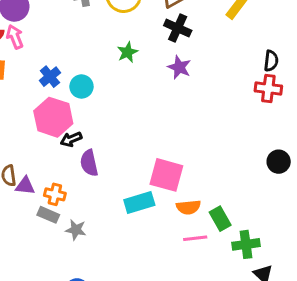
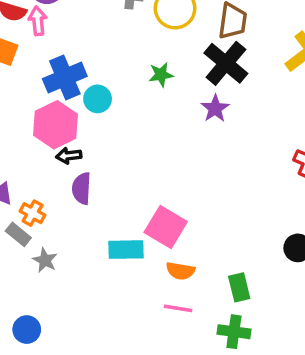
black cross: (178, 28) -> (226, 63), size x1.4
blue cross: (50, 77) -> (65, 77), size x1.6
green rectangle: (220, 219) -> (239, 287), moved

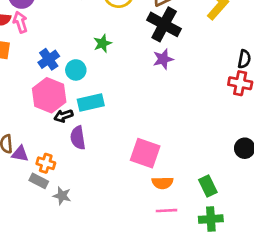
green star: (161, 75) -> (102, 43), moved
blue cross: (65, 77) -> (49, 59), size x0.7
purple star: (215, 108) -> (163, 59), turned 30
cyan rectangle: (126, 250) -> (91, 103), moved

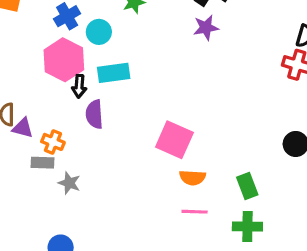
black arrow: (63, 116) -> (79, 86), turned -72
gray rectangle: (39, 181) -> (43, 163), turned -30

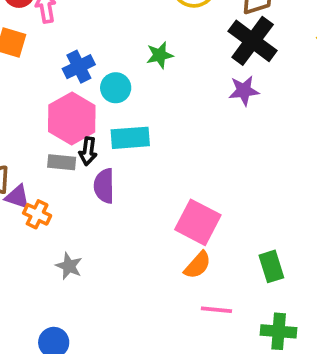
orange cross: (53, 142) -> (37, 214), moved
gray rectangle: (43, 163) -> (62, 162), moved
orange semicircle: (193, 178) -> (197, 265), moved, turned -55
green rectangle: (247, 186) -> (271, 266), moved

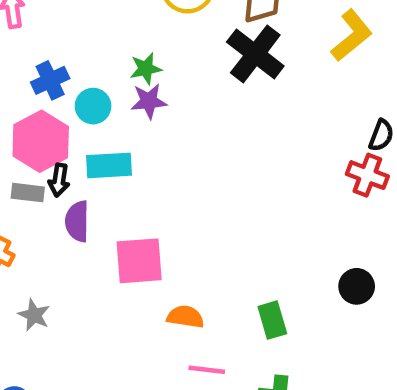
purple star: (244, 91) -> (149, 101), moved
pink square: (198, 222) -> (139, 261), moved, turned -33
orange semicircle: (197, 265) -> (185, 317), turned -124

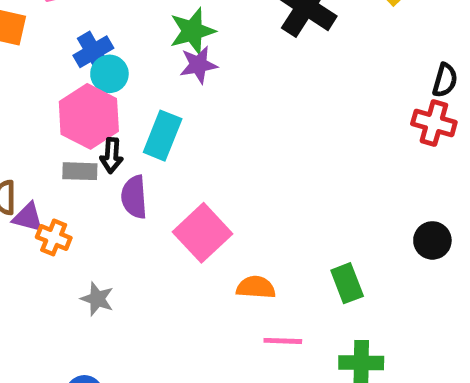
green star: (146, 69) -> (192, 31), size x1.4
cyan circle: (93, 106) -> (109, 74), moved
cyan rectangle: (109, 165) -> (163, 136), turned -60
pink square: (139, 261) -> (202, 233), turned -34

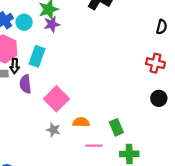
cyan circle: (109, 74) -> (24, 22), moved
red cross: (434, 123) -> (155, 63), moved
green rectangle: (347, 283) -> (116, 127), moved
gray star: (97, 299) -> (53, 130), moved

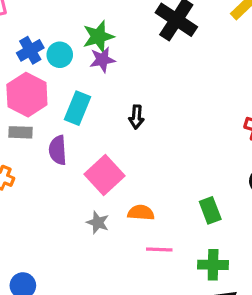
black arrow: (15, 66) -> (136, 117), moved
green rectangle: (116, 127) -> (210, 210), moved

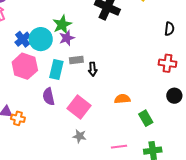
cyan circle: (60, 55) -> (41, 39), size x1.5
gray rectangle: (21, 132) -> (76, 60), moved
orange semicircle: (141, 213) -> (122, 99), moved

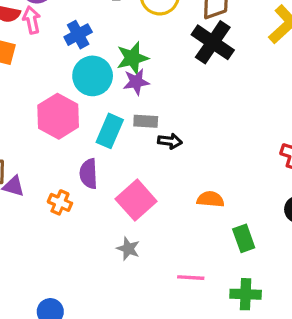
blue cross: (23, 39) -> (78, 35), moved
black arrow: (93, 69) -> (170, 141), turned -88
orange cross: (18, 118) -> (60, 202), moved

